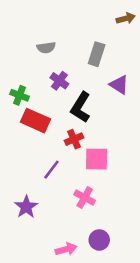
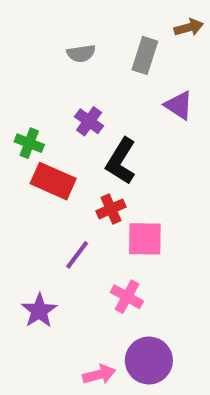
gray semicircle: (46, 48) -> (81, 53), moved
gray rectangle: (97, 54) -> (145, 55), moved
purple triangle: (119, 85) -> (179, 105), moved
purple circle: (99, 240) -> (149, 361), size x1.5

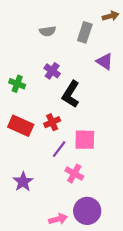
red rectangle: (53, 181) -> (21, 126), moved
red cross: (111, 209) -> (52, 122), moved
purple line: (77, 255) -> (59, 149), moved

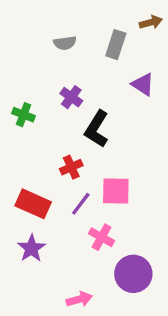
red rectangle: (21, 126) -> (33, 204), moved
purple circle: (87, 211) -> (133, 274), moved

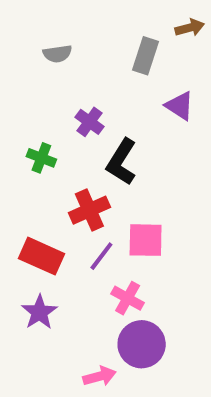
gray semicircle: (65, 43) -> (57, 54), moved
green cross: (24, 115) -> (41, 158), moved
red cross: (71, 167) -> (89, 210), size x1.4
purple circle: (133, 274) -> (142, 344), moved

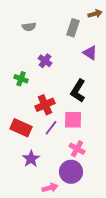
black L-shape: (122, 162) -> (78, 91), moved
pink cross: (128, 298) -> (77, 149), moved
purple star: (39, 312) -> (31, 159), moved

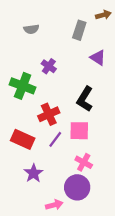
green cross: (21, 79) -> (23, 86), size x1.6

